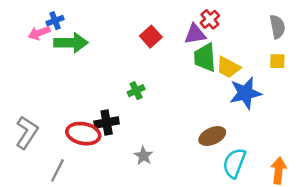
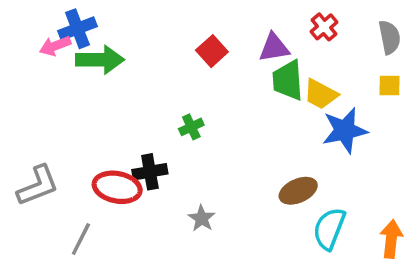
red cross: (210, 19) -> (324, 27), moved
blue cross: (55, 21) -> (77, 29), size x1.5
gray L-shape: (27, 132) -> (38, 186), turned 36

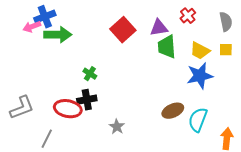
red square: (212, 51) -> (123, 30), size x1.4
yellow trapezoid: (321, 94) -> (200, 51), moved
green cross: (191, 127) -> (90, 74), moved, turned -32
cyan semicircle: (329, 229) -> (198, 120), moved

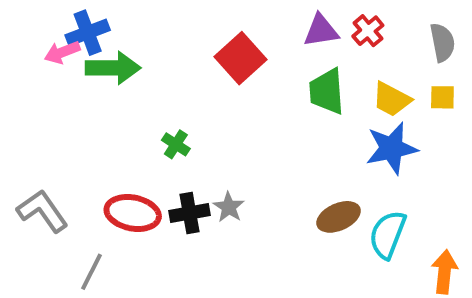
purple triangle: (159, 28) -> (321, 31), moved
black cross: (87, 100) -> (190, 213), moved
gray L-shape: (22, 108) -> (42, 211), turned -104
gray star: (117, 127) -> (229, 207), moved

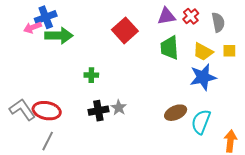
gray semicircle: (442, 42) -> (218, 22), moved
green cross: (176, 144) -> (91, 75), turned -32
red ellipse: (133, 213) -> (47, 111), moved

